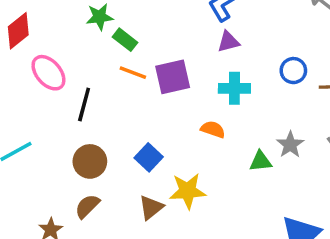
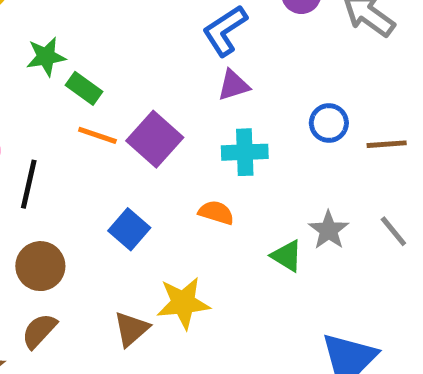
purple square: (173, 77) -> (155, 139), turned -33
blue square: (149, 157) -> (129, 229), moved
green triangle: (261, 161) -> (287, 256), turned 40

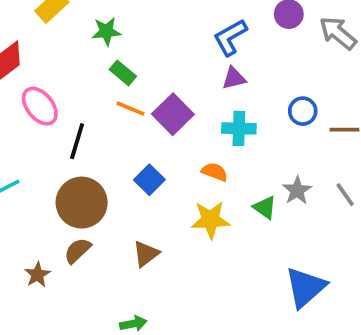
green star: (46, 57) -> (106, 31), moved
brown circle: (40, 266) -> (82, 203), size x1.4
yellow star: (183, 303) -> (210, 220), moved

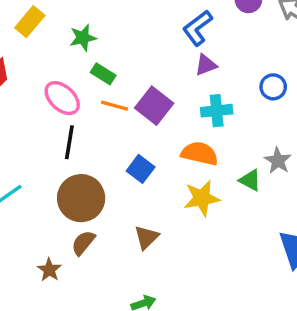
pink ellipse: (40, 106) -> (62, 98), moved
orange semicircle: (215, 172) -> (200, 153), size x1.5

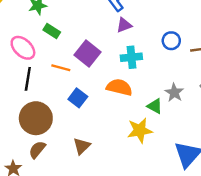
orange line: (115, 106) -> (61, 68), moved
yellow star: (202, 198) -> (140, 130), moved

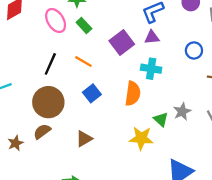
blue circle: (171, 41) -> (194, 50), moved
pink ellipse: (23, 48) -> (56, 21), moved
purple square: (88, 54) -> (122, 43), moved
orange semicircle: (119, 87) -> (133, 94), turned 70

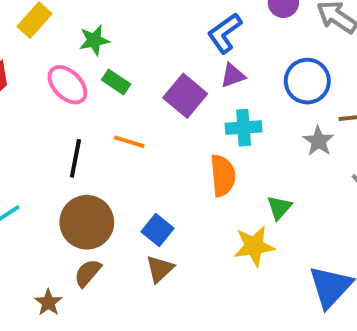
blue circle: (194, 50) -> (307, 81), size x1.5
blue square: (92, 93) -> (158, 230), moved
gray star: (182, 111) -> (318, 141), moved
green triangle: (161, 119) -> (279, 208), turned 42

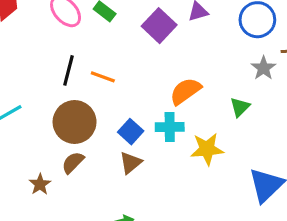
cyan cross: (244, 128) -> (170, 127), moved
orange line: (129, 142) -> (103, 77), moved
orange semicircle: (223, 176) -> (185, 91), turned -124
green triangle: (279, 208) -> (240, 107), moved

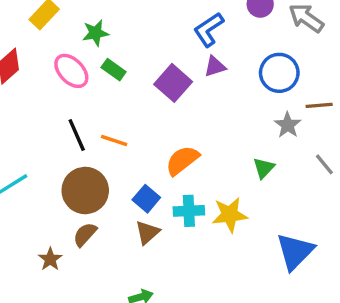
black line: (68, 70) -> (77, 135), turned -36
orange semicircle: (185, 91) -> (182, 160), moved
cyan cross: (170, 127) -> (189, 211), moved

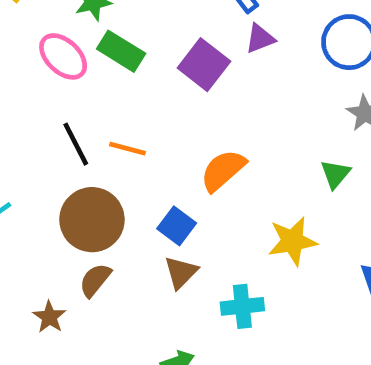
green rectangle: (114, 70) -> (121, 51), size x1.4
cyan cross: (189, 211) -> (242, 306), moved

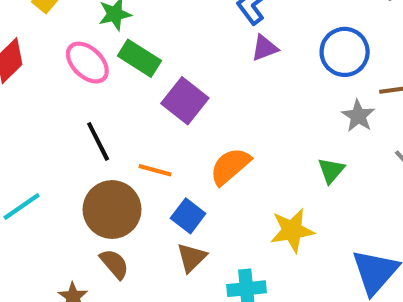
purple square: (204, 65) -> (185, 101), moved
orange line: (128, 149) -> (155, 170), moved
brown semicircle: (95, 280) -> (114, 264), turned 100

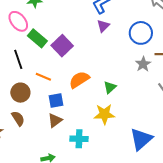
purple triangle: (265, 48) -> (103, 26), turned -32
green rectangle: (139, 58) -> (37, 38), moved
green triangle: (331, 171) -> (110, 87), moved
brown circle: (112, 210) -> (20, 93), size x0.7
blue square: (188, 216) -> (56, 100), turned 35

